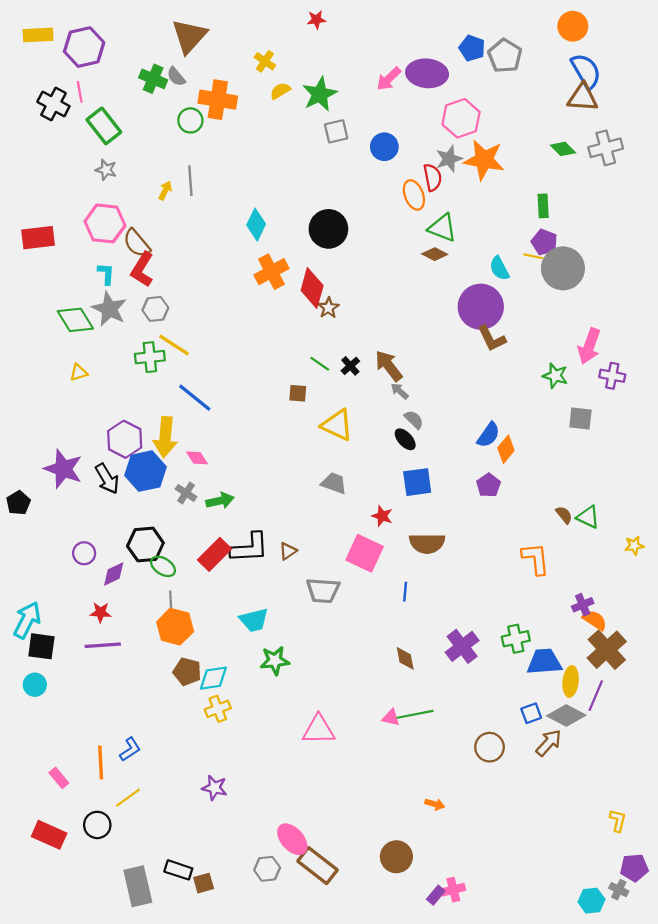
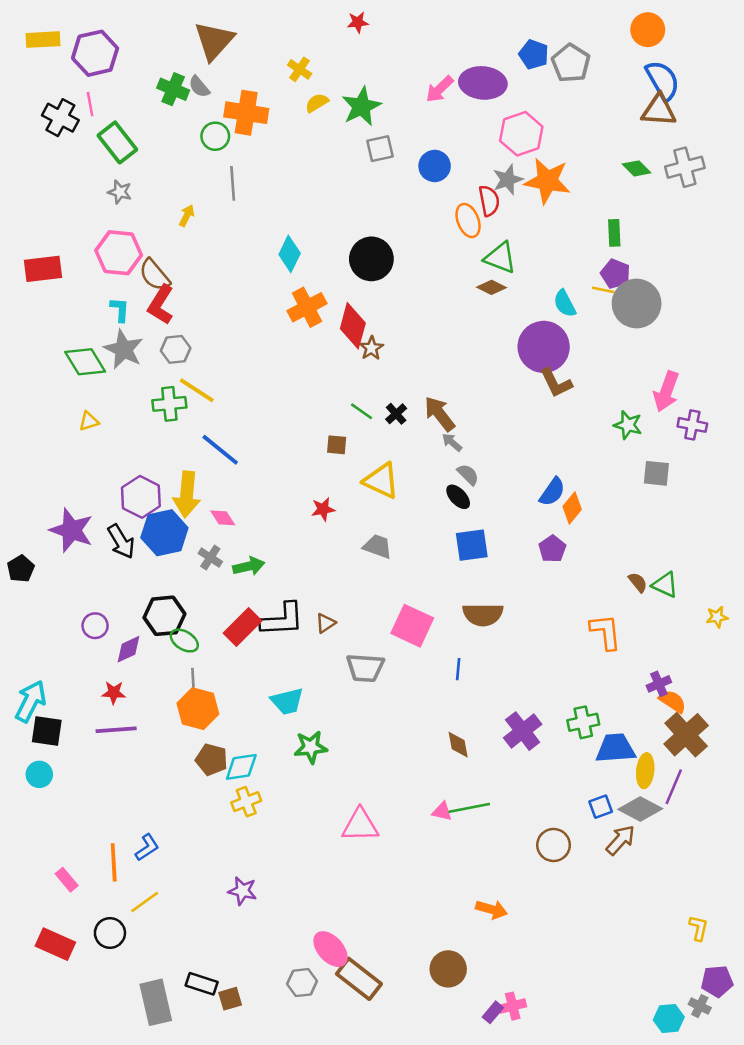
gray line: (190, 181) -> (233, 183), moved
red star: (382, 516) -> (323, 509), moved, turned -30
orange arrow: (435, 804) -> (492, 909), size x1.4

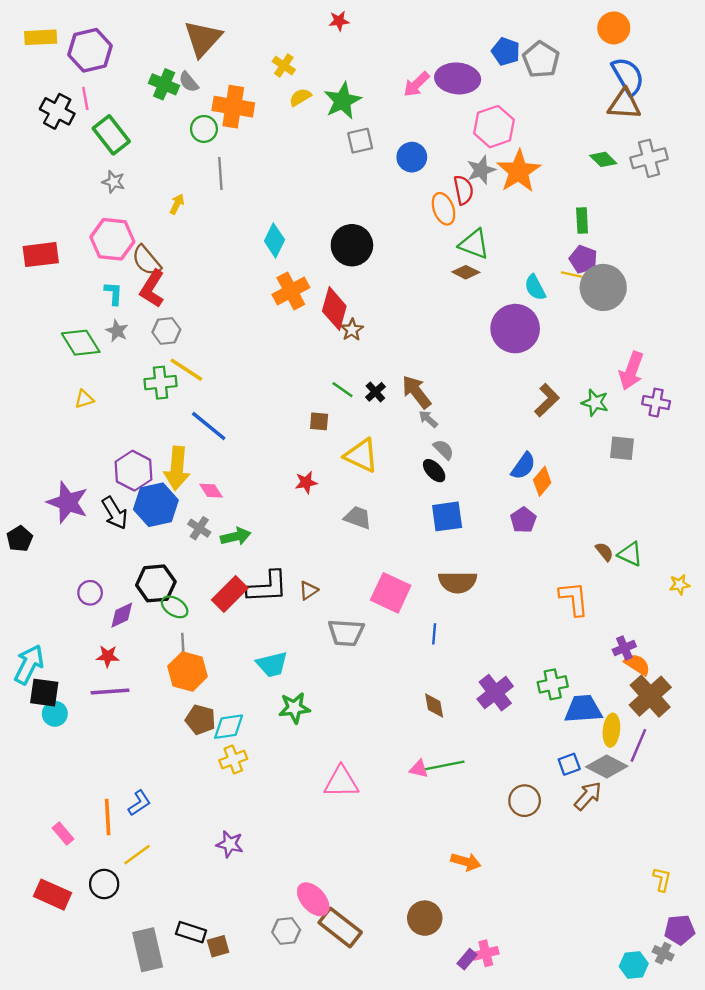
orange star: (547, 181) -> (519, 171), turned 30
gray star: (124, 349) -> (117, 331), size x0.6
brown L-shape: (556, 383) -> (547, 400), moved, turned -108
cyan circle: (39, 774) -> (55, 714), moved

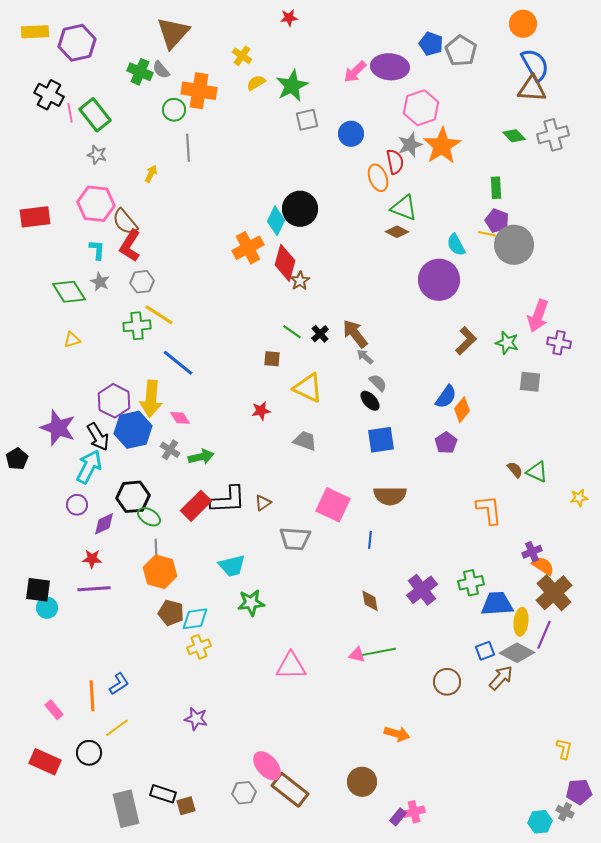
pink line: (85, 98) -> (70, 113), moved
cyan diamond: (274, 240) -> (276, 221), moved
cyan arrow: (29, 664) -> (89, 467), moved

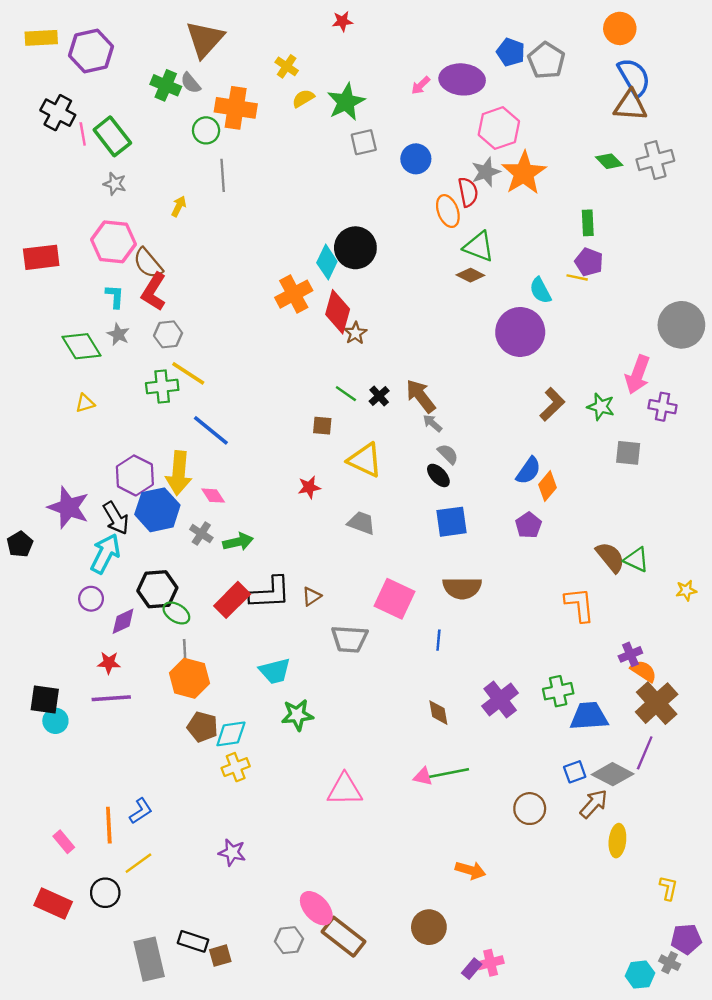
pink arrow: (355, 72) -> (421, 85), size x0.7
gray circle: (514, 245) -> (681, 325), moved
brown semicircle: (515, 470) -> (610, 557), size x1.6
yellow ellipse: (521, 622) -> (617, 841), moved

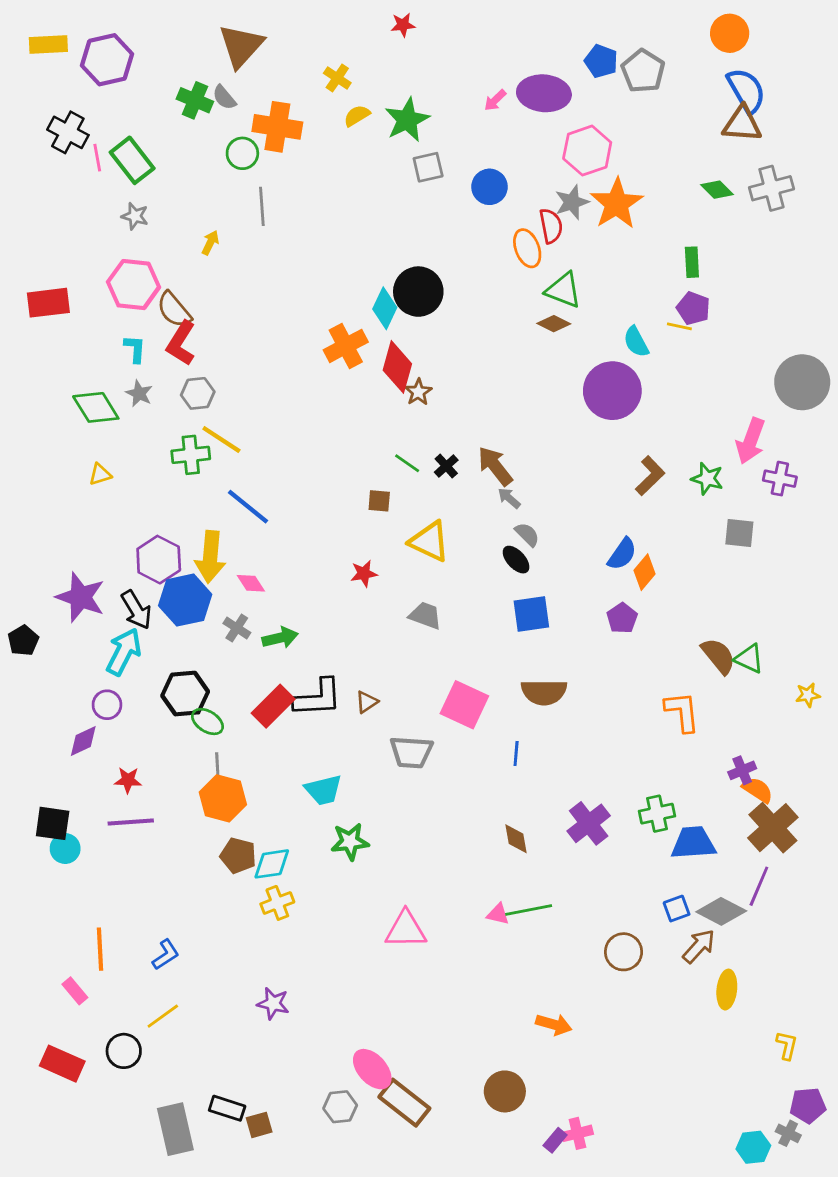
purple diamond: (123, 621) -> (83, 741), moved
orange line: (109, 825) -> (100, 949), moved

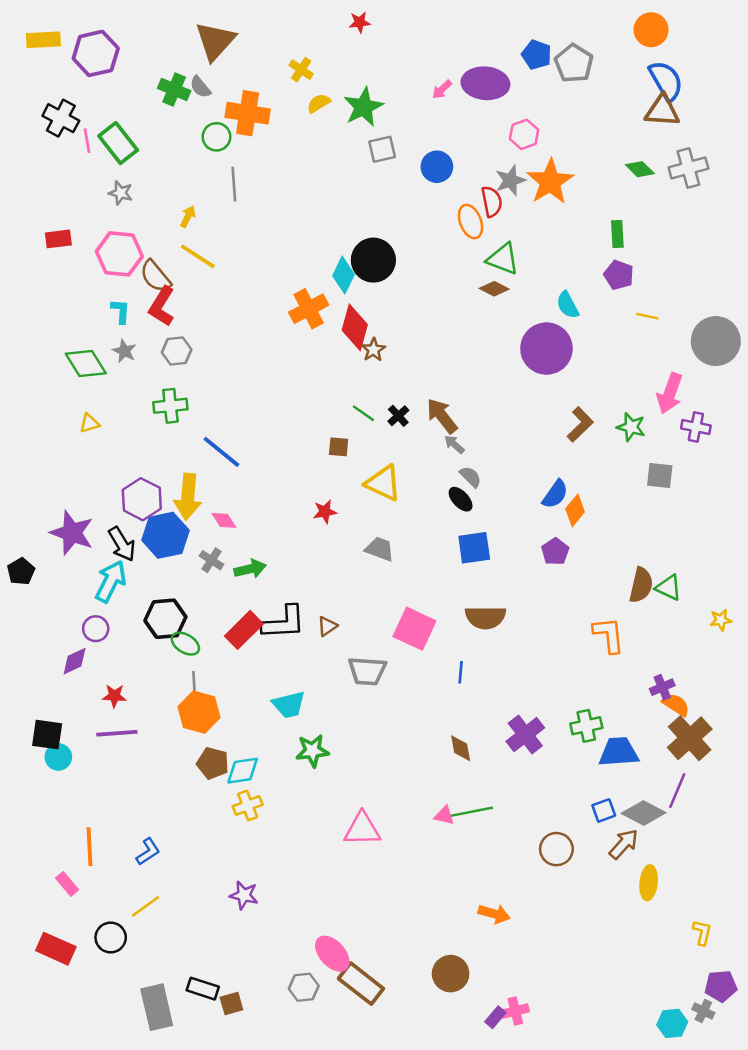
pink hexagon: (587, 151) -> (524, 134), size x0.7
red rectangle: (48, 303) -> (58, 239), moved, size x0.7
yellow line: (679, 326) -> (647, 316), moved
yellow line: (221, 440) -> (198, 256), moved
brown semicircle: (718, 656) -> (641, 585), turned 52

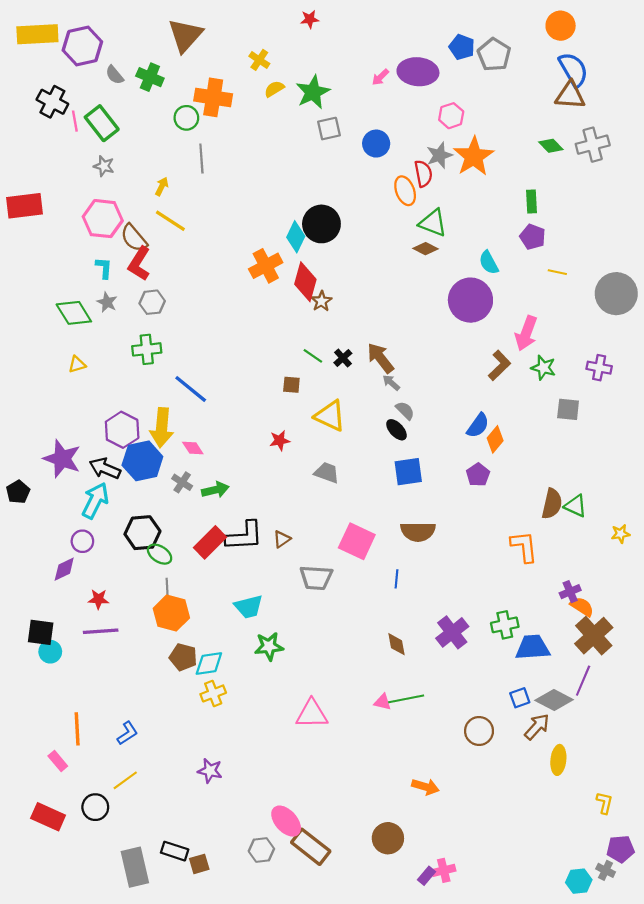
yellow rectangle: (43, 40) -> (37, 34), size x1.4
gray semicircle: (200, 87) -> (115, 75), moved
red rectangle: (58, 239) -> (25, 206), moved, size x1.6
pink arrow: (670, 393) -> (526, 333), moved
black arrow: (122, 544) -> (105, 468), turned 144

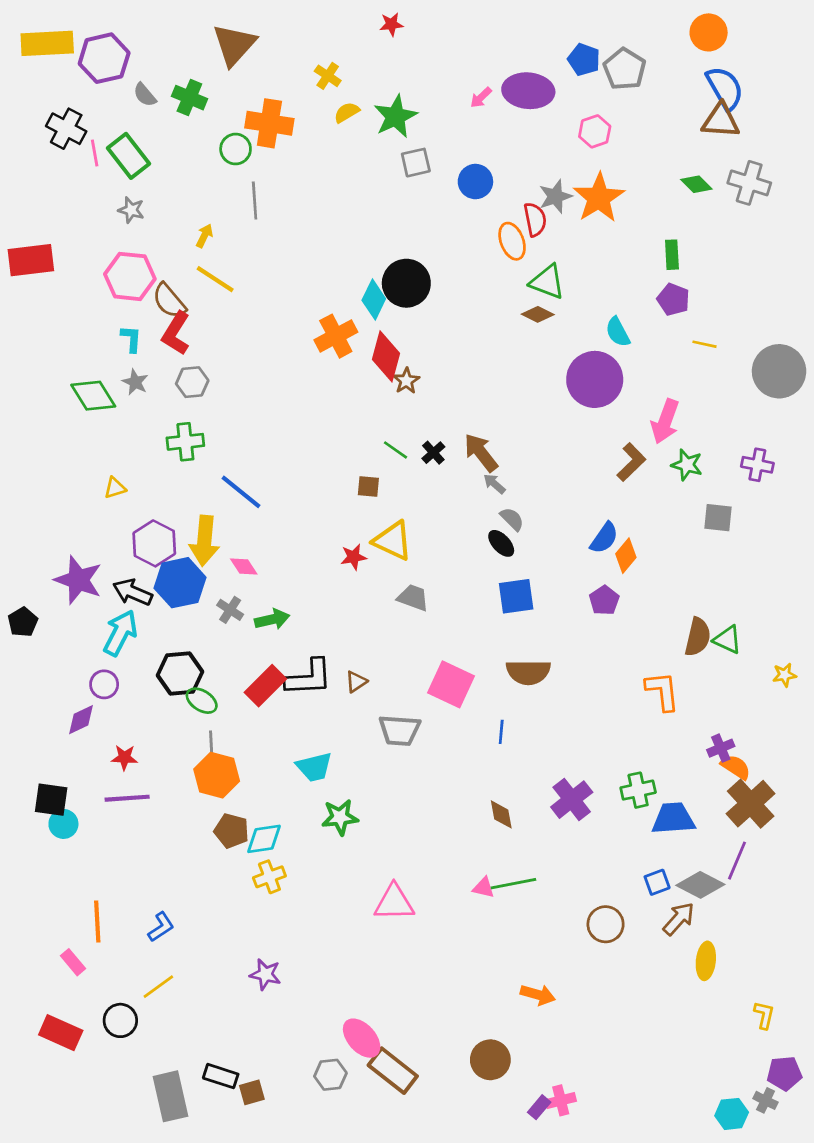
pink hexagon: (451, 116) -> (595, 131), moved
gray cross: (593, 145) -> (749, 183), turned 32
yellow triangle: (77, 364) -> (115, 488), moved
yellow triangle: (330, 416) -> (393, 541), moved

